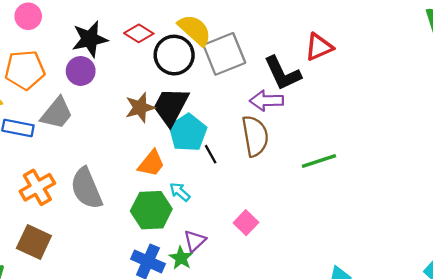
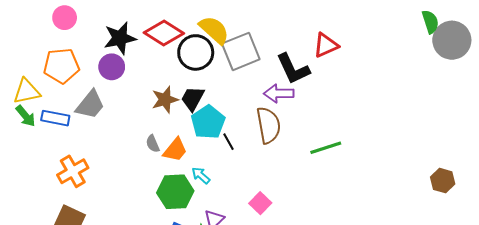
red diamond: (139, 33) -> (164, 33), size x1.5
black trapezoid: (171, 106) -> (193, 99), size x0.7
gray semicircle: (86, 188) -> (153, 144), moved, size x0.5

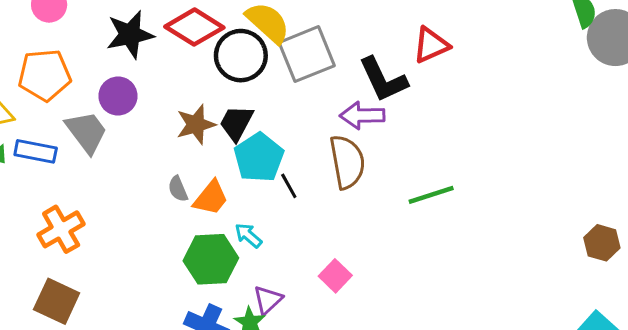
purple circle: (112, 67) -> (118, 96), moved
gray trapezoid: (90, 105) -> (87, 132), turned -76

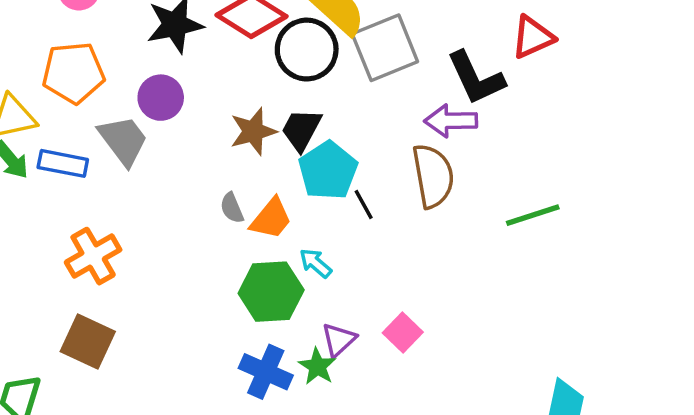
pink square: (335, 276) -> (403, 333), moved

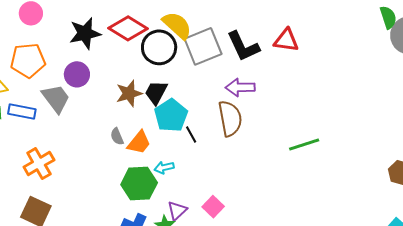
red triangle: (533, 37) -> (286, 40), turned 32
black L-shape: (476, 78) -> (243, 46), moved
green line: (533, 215) -> (304, 144), moved
cyan arrow: (316, 263) -> (164, 168), turned -54

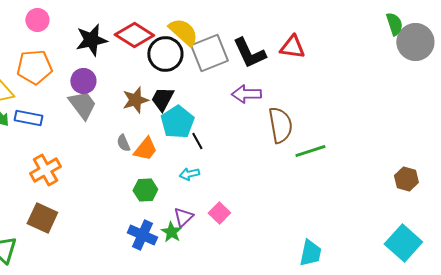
gray trapezoid: (56, 98) -> (82, 105), moved
brown semicircle: (230, 118) -> (280, 125), moved
cyan arrow: (164, 168) -> (189, 174), moved
green hexagon: (139, 184) -> (145, 190), size x0.7

